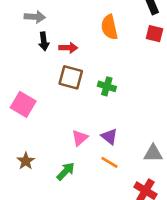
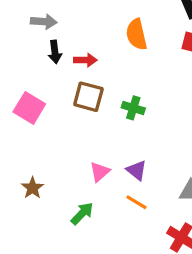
pink square: (23, 104) -> (29, 108), moved
brown star: (26, 161) -> (33, 188), moved

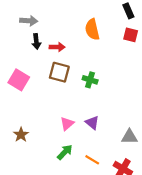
orange line: (136, 202) -> (92, 160), moved
green arrow: (82, 213) -> (65, 152), moved

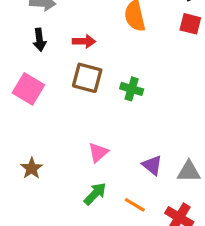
black arrow: (36, 41) -> (40, 40), moved
purple triangle: (92, 123) -> (152, 165), moved

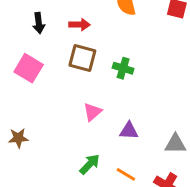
pink triangle: (98, 152) -> (93, 112), moved
purple triangle: (152, 165) -> (129, 131), moved, turned -36
brown star: (32, 168) -> (18, 138), moved, turned 30

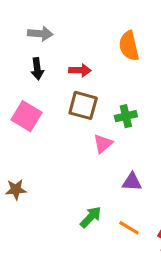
green cross: (123, 68) -> (126, 116), turned -30
pink triangle: (93, 112) -> (103, 144), moved

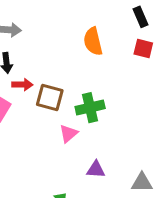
red arrow: (80, 70) -> (22, 85), moved
green cross: (126, 116) -> (90, 108), size x1.4

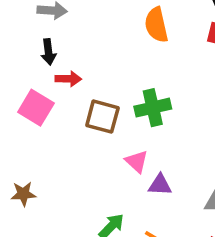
brown square: (50, 98) -> (102, 117), moved
pink triangle: (68, 134) -> (137, 161), moved, turned -36

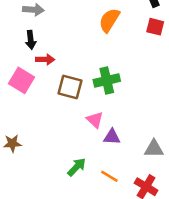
orange semicircle: (156, 25) -> (109, 20), turned 45

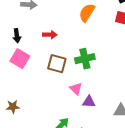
black arrow: (31, 40) -> (17, 36), moved
red arrow: (45, 60) -> (50, 35), moved

